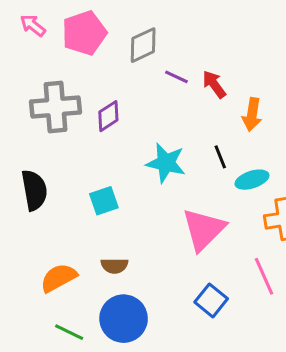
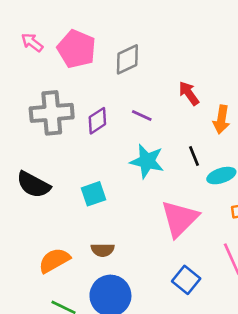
pink pentagon: (84, 33) -> (77, 49), turned -30
purple line: (176, 77) -> (142, 116), moved
black semicircle: (34, 190) -> (33, 185), turned 128

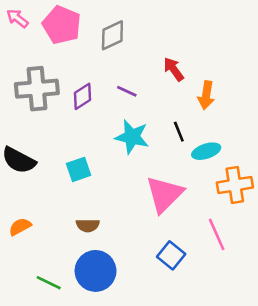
orange semicircle: (54, 260) -> (20, 227), moved, size x0.7

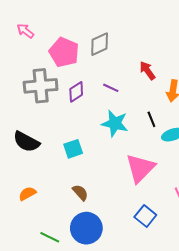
pink pentagon: (62, 25) -> (64, 52), moved
brown semicircle: (88, 225) -> (80, 193), turned -132

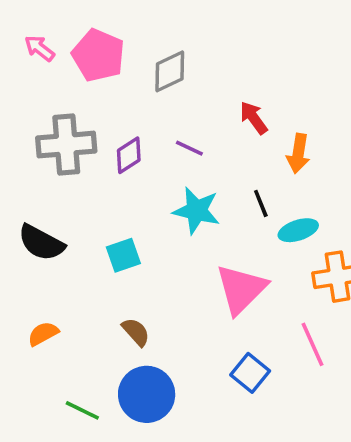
pink pentagon: (64, 52) -> (98, 55), moved

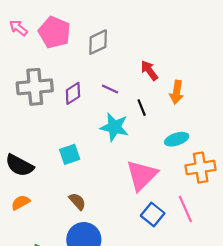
black line: (261, 203) -> (142, 108), moved
black semicircle: (41, 243) -> (19, 165), moved
blue square: (250, 373) -> (153, 214), moved

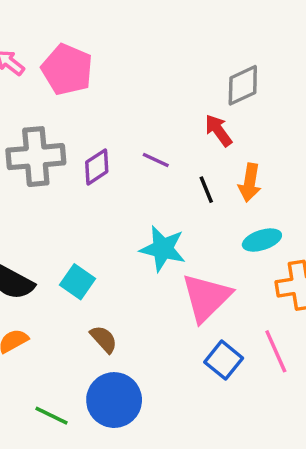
gray diamond: (98, 42) -> (243, 85), moved
orange arrow: (177, 92) -> (250, 183), moved
cyan star: (114, 127) -> (163, 249), moved
cyan square: (70, 154) -> (78, 282), moved, turned -36

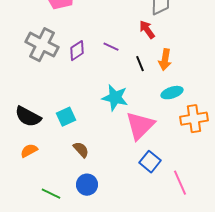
gray cross: (36, 157) -> (42, 45), turned 32
cyan square: (78, 282) -> (66, 117), turned 30
pink line: (276, 351) -> (180, 183), moved
blue circle: (114, 400) -> (87, 185), size x0.7

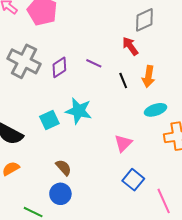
cyan star: (115, 98) -> (79, 111), moved
cyan square: (66, 117) -> (49, 120), moved
pink triangle: (140, 126) -> (123, 143), size x0.6
blue circle: (87, 185) -> (60, 194), moved

